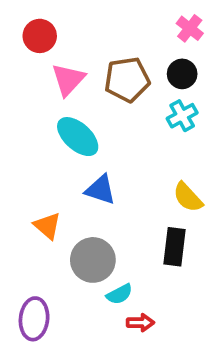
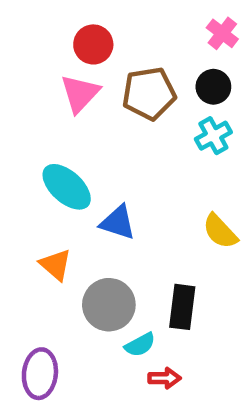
red circle: (40, 36) -> (93, 44), moved
cyan ellipse: (78, 137) -> (67, 187), moved
black rectangle: (175, 247) -> (182, 307), moved

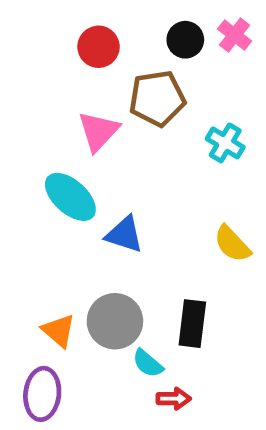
black circle: (213, 87) -> (185, 40), moved
pink triangle: (80, 93) -> (99, 131), moved
cyan cross: (213, 136) -> (225, 143), turned -30
orange triangle: (55, 265) -> (59, 331), moved
cyan semicircle: (140, 345) -> (148, 363), turned 68

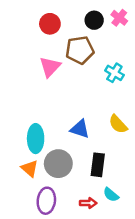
cyan ellipse: (70, 197) -> (36, 139), moved, turned 48
blue triangle: (124, 234) -> (80, 129), moved
cyan semicircle: (148, 363) -> (111, 195), moved
purple ellipse: (42, 394) -> (46, 201), moved

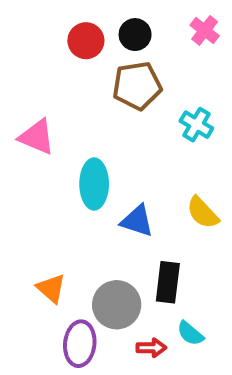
black circle: (94, 20) -> (135, 35), moved
pink triangle: (50, 67) -> (37, 137), moved, turned -50
cyan ellipse: (36, 139) -> (94, 184), moved
gray circle: (58, 164) -> (117, 305), moved

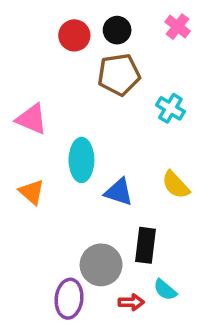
orange triangle: (51, 288) -> (32, 192), moved

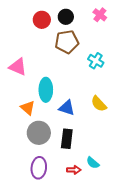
orange triangle: (32, 192) -> (28, 108), moved
black rectangle: (146, 245) -> (67, 139), moved
gray circle: (101, 265) -> (39, 133), moved

